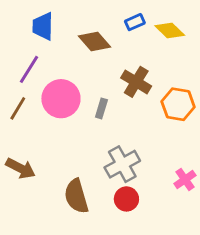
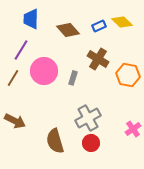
blue rectangle: (135, 22) -> (99, 26), moved

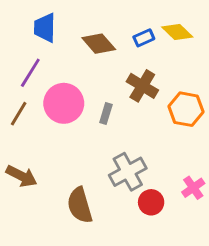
red circle: (91, 143) -> (151, 202), moved

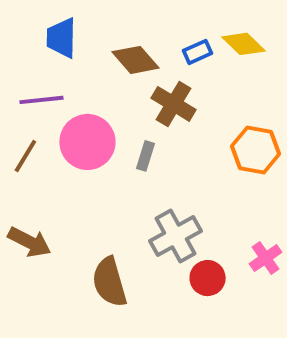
purple line: (30, 73) -> (41, 100), turned 52
brown cross: (142, 86) -> (174, 104), moved

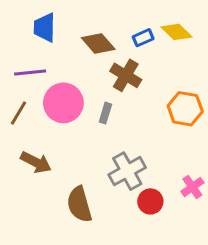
brown arrow: (29, 242) -> (36, 162), moved

